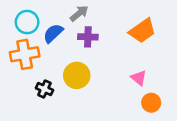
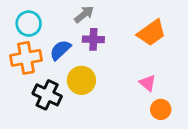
blue semicircle: (53, 33) -> (60, 50), moved
black cross: (44, 89) -> (47, 95), size x1.5

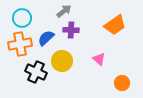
pink triangle: (148, 83) -> (99, 59), moved

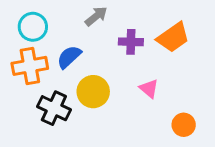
purple cross: (71, 30) -> (131, 42), moved

